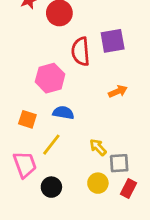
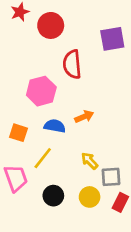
purple square: (113, 41) -> (112, 39), moved
orange arrow: (118, 91) -> (84, 117), moved
black circle: (51, 187) -> (53, 196), moved

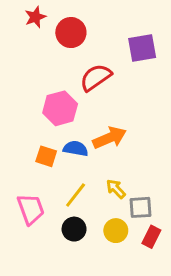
red semicircle: (72, 64) -> (96, 77), turned 60
orange arrow: (84, 117) -> (110, 138), size x1.5
orange square: (19, 133) -> (46, 156), moved
yellow line: (43, 158) -> (76, 195), moved

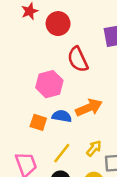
red semicircle: (96, 77) -> (78, 59), turned -80
yellow arrow: (116, 189) -> (94, 148), turned 84

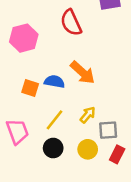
pink hexagon: (49, 84) -> (24, 38), moved
orange arrow: (89, 108) -> (83, 73), turned 65

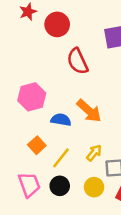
pink hexagon: (24, 38) -> (32, 97), moved
orange square: (30, 88) -> (37, 145), moved, turned 30
pink trapezoid: (17, 131) -> (29, 185), moved

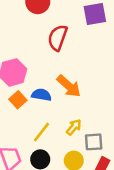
red semicircle: (77, 61) -> (58, 38), turned 45
orange square: (37, 145) -> (18, 100), moved

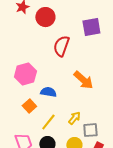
orange arrow: (69, 86) -> (83, 80), moved
orange square: (18, 100) -> (29, 106), moved

